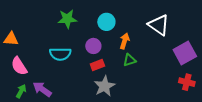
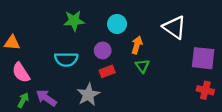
purple square: (185, 53) -> (203, 58), turned 35
green triangle: (130, 60) -> (142, 66), turned -48
gray star: (104, 86) -> (88, 95), moved

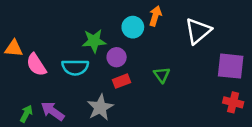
green star: (74, 21) -> (94, 41), moved
white triangle: (174, 27) -> (198, 31), turned 45
orange arrow: (137, 45) -> (155, 16), moved
pink semicircle: (21, 73) -> (36, 65), moved

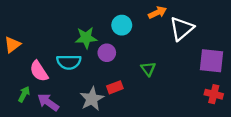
orange arrow: (155, 16) -> (157, 12), moved, turned 48
orange triangle: (14, 48) -> (12, 45), turned -42
pink semicircle: (36, 65) -> (39, 71), moved
red rectangle: (122, 81) -> (115, 87), moved
green arrow: (26, 114) -> (24, 94), moved

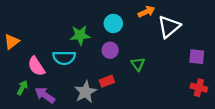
purple circle: (107, 53) -> (110, 50), moved
purple square: (212, 61) -> (197, 57), size x0.7

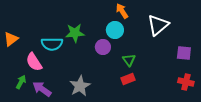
orange arrow: (146, 12) -> (122, 11), moved, turned -98
cyan circle: (113, 23) -> (115, 30), moved
cyan semicircle: (64, 58) -> (52, 44), moved
red rectangle: (107, 81) -> (128, 79), moved

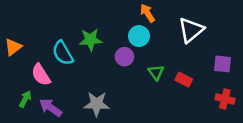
cyan semicircle: (52, 44) -> (63, 53), turned 60
red rectangle: (128, 79) -> (184, 80), moved, turned 48
gray star: (80, 86) -> (97, 104), turned 30

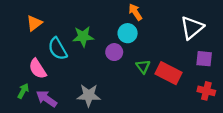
white triangle: (191, 30) -> (192, 28), moved
orange triangle: (13, 47) -> (34, 23), moved
red rectangle: (184, 80) -> (169, 73), size x1.6

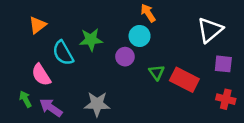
green arrow: (23, 91) -> (25, 99), turned -56

